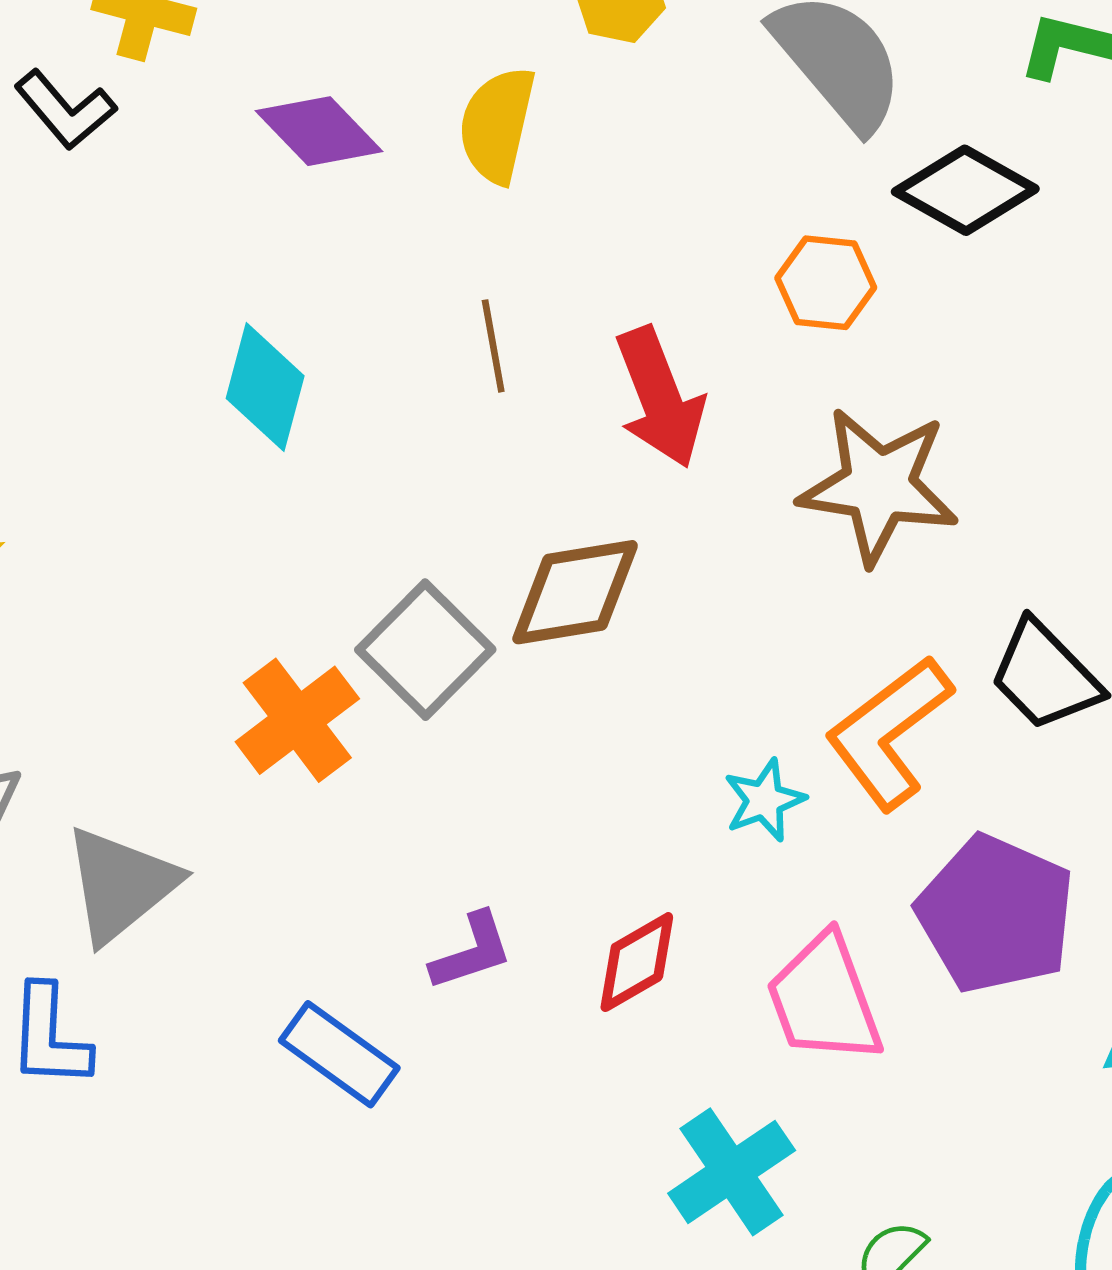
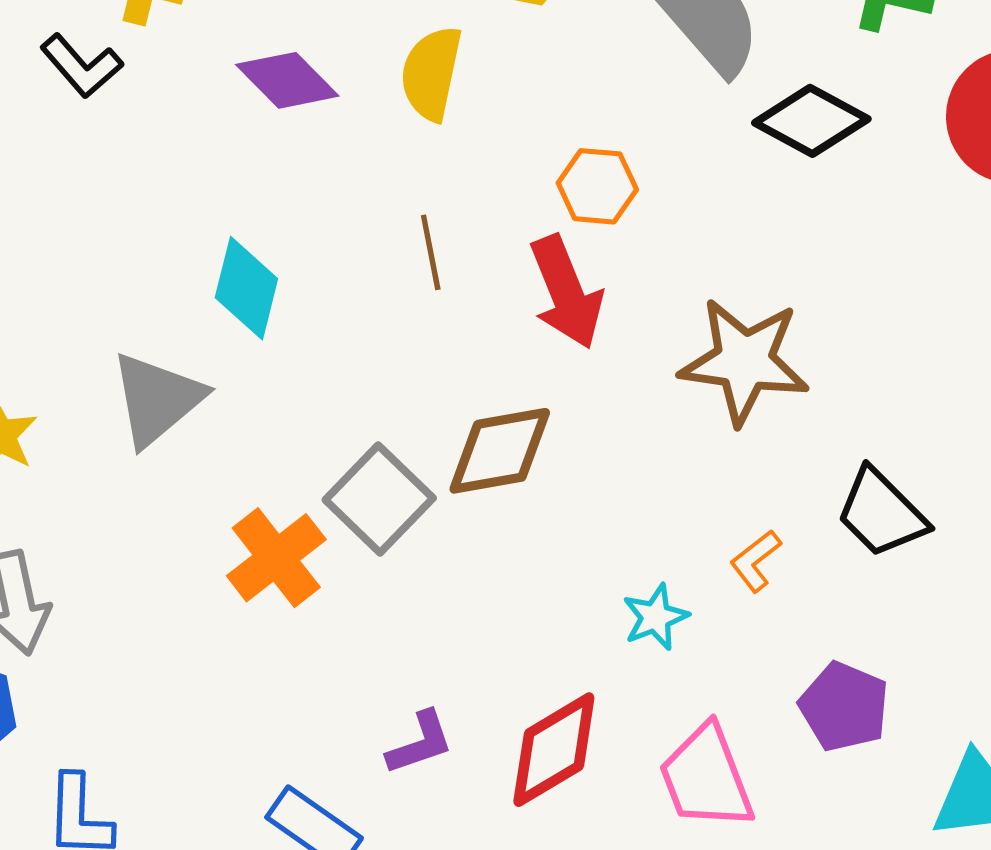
orange hexagon: (826, 283) -> (597, 186), moved
orange L-shape: (889, 733) -> (756, 561), size x0.5
gray triangle: (121, 885) -> (157, 399), moved
purple pentagon: (996, 914) -> (844, 707), size x0.7
red diamond: (637, 962) -> (554, 750), size x1.4

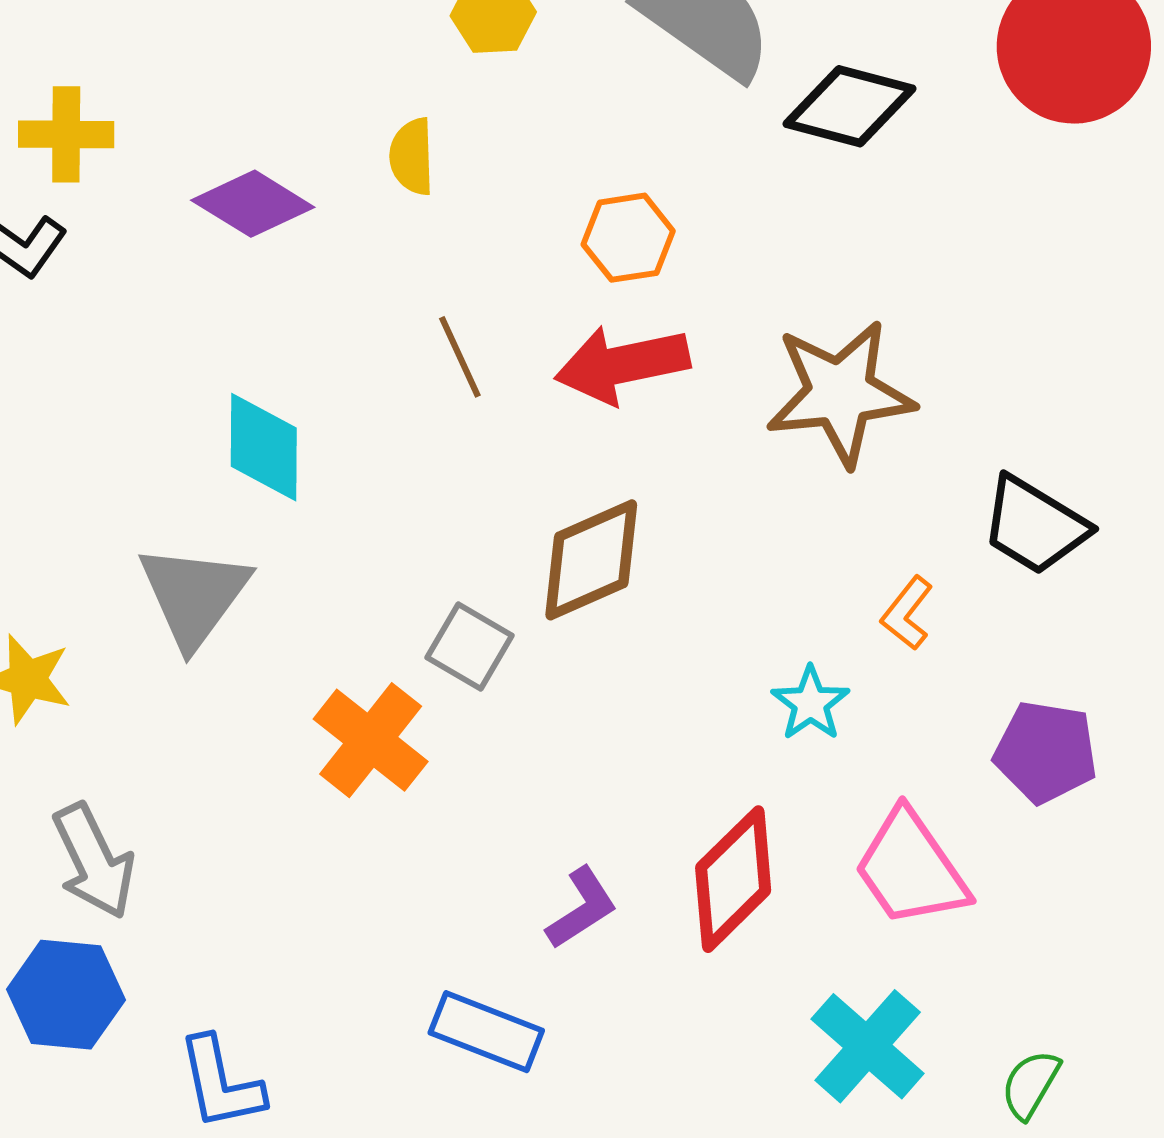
yellow semicircle: (431, 73) -> (412, 157), size x0.7
red arrow: (566, 292) -> (622, 364), turned 114
gray square: (379, 499) -> (470, 647), size x0.7

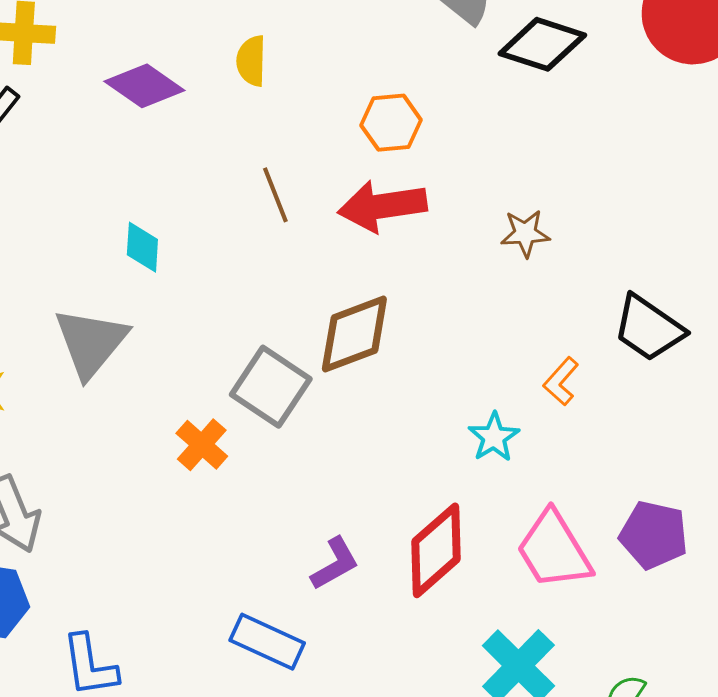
brown star: (840, 393) -> (525, 233), size x0.5
cyan diamond: (264, 447) -> (142, 247), size x0.7
gray square: (470, 647) -> (271, 387), size x1.4
orange cross: (371, 740) -> (202, 445), size x0.7
purple pentagon: (1046, 752) -> (654, 535), moved

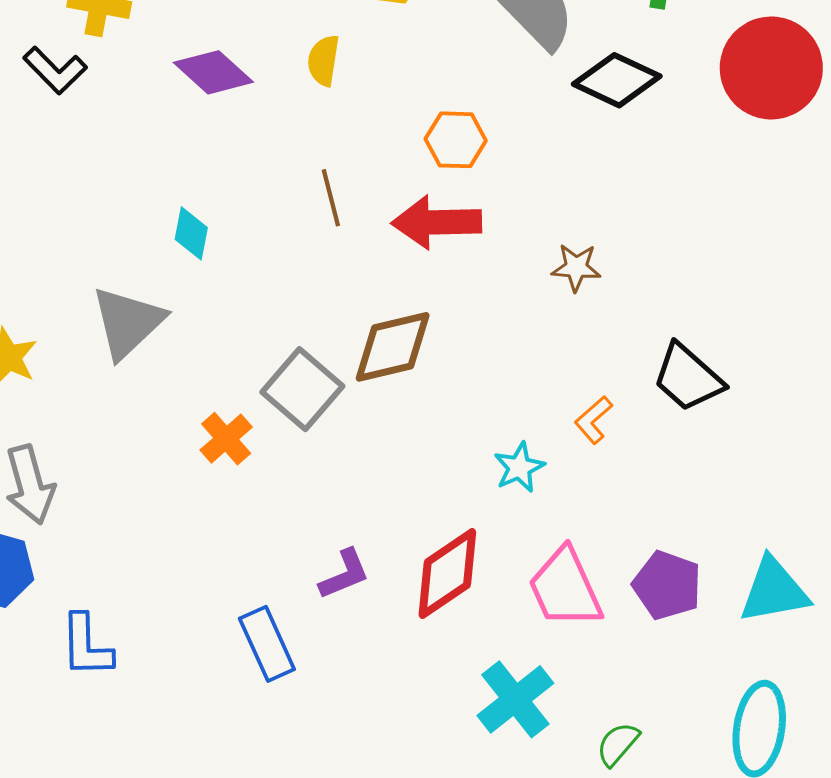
blue rectangle: (267, 642) -> (267, 644), turned 34

